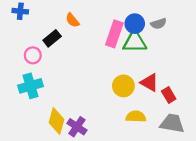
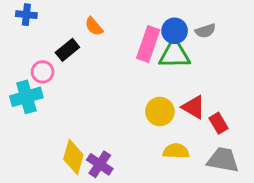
cyan cross: (31, 86) -> (26, 97), moved

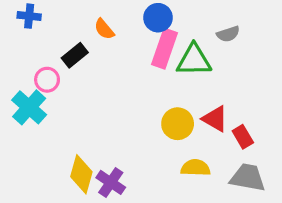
blue circle: (175, 31) -> (158, 18), moved
cyan cross: (26, 97) -> (29, 107), turned -32

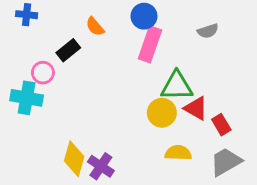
green triangle: (194, 60) -> (177, 86), moved
cyan cross: (29, 107) -> (27, 98), turned -32
gray trapezoid: (248, 178) -> (226, 162), turned -40

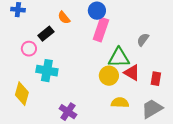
gray semicircle: (208, 31) -> (143, 40), moved, turned 144
cyan cross: (27, 98) -> (47, 71), moved
red rectangle: (221, 125) -> (156, 79), moved, turned 40
yellow diamond: (74, 159) -> (22, 94), moved

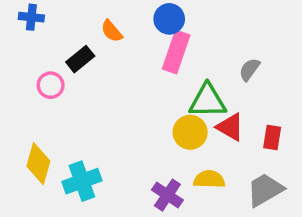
cyan cross: (47, 71) -> (82, 181), moved, turned -30
purple cross: (68, 112) -> (167, 195), moved

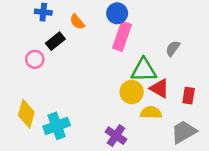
blue cross: (31, 17) -> (43, 12), moved
yellow semicircle: (209, 179) -> (151, 113), moved

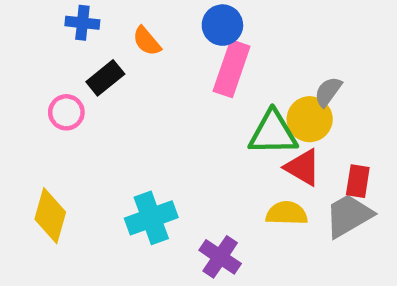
yellow circle: (132, 92) -> (310, 119), moved
cyan cross: (57, 126) -> (151, 218), moved
gray trapezoid: (184, 132) -> (349, 216), moved

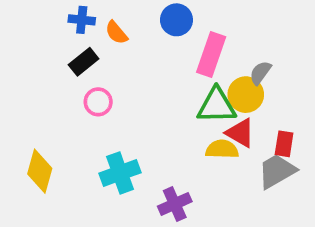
blue cross: (82, 23) -> (82, 20), moved
pink rectangle: (232, 69) -> (211, 54), moved
pink circle: (66, 112) -> (98, 102), moved
yellow semicircle: (287, 213) -> (222, 149), moved
purple cross: (220, 257) -> (175, 204), turned 32

